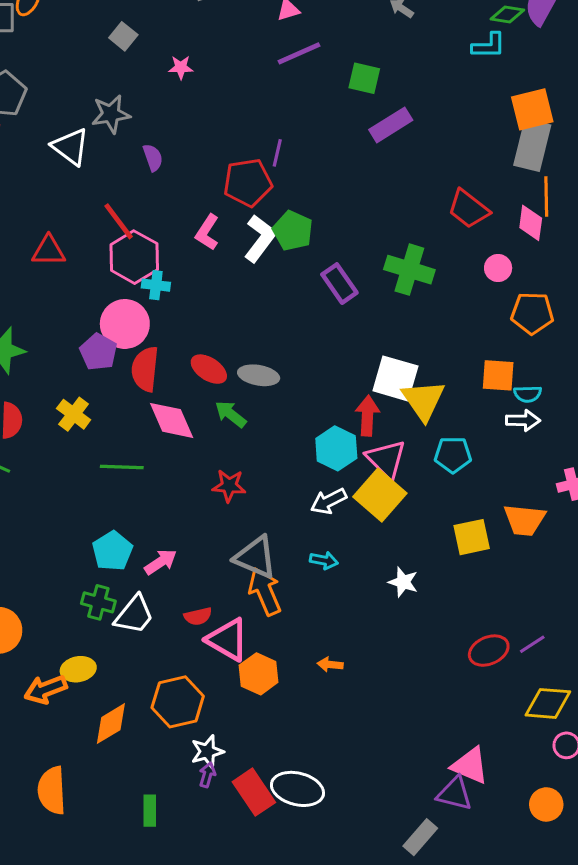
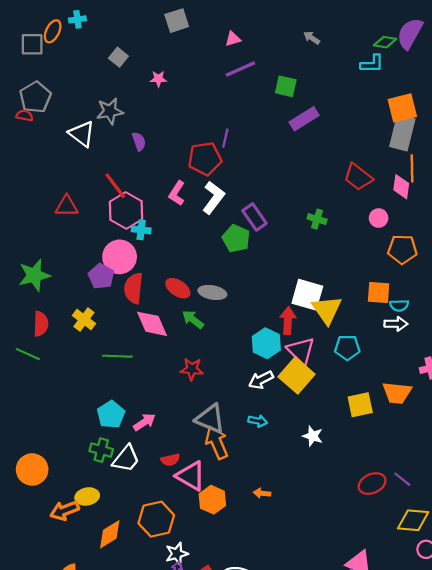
green pentagon: (293, 231) -> (236, 239), moved
green cross: (409, 270) -> (317, 219), size x0.6
purple rectangle: (339, 284) -> (254, 217), moved
purple line: (532, 644) -> (402, 479), turned 72

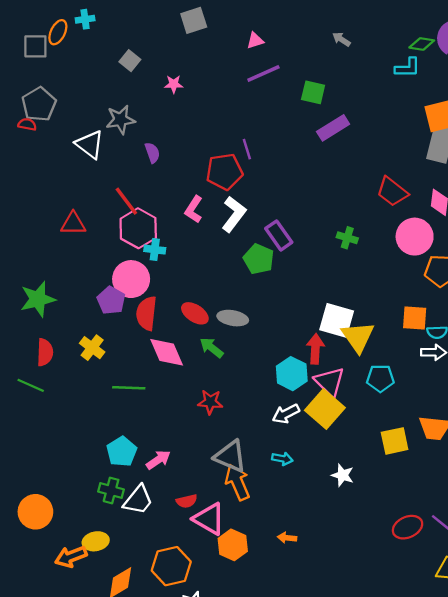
purple line: (225, 138) -> (247, 149), turned -30
pink circle: (379, 218) -> (415, 237), size x1.8

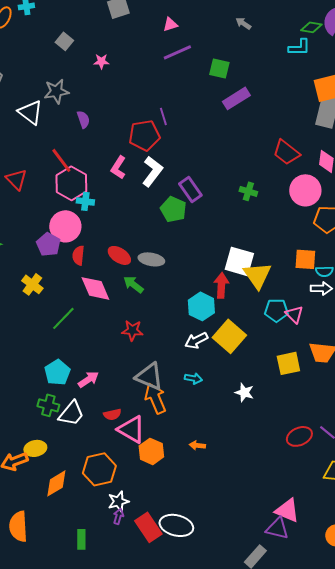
red triangle: (73, 224) -> (16, 179), turned 45
red semicircle: (146, 313) -> (78, 255), size x0.7
pink triangle: (330, 382) -> (294, 314), moved, size x0.7
green line: (129, 388) -> (63, 318), turned -48

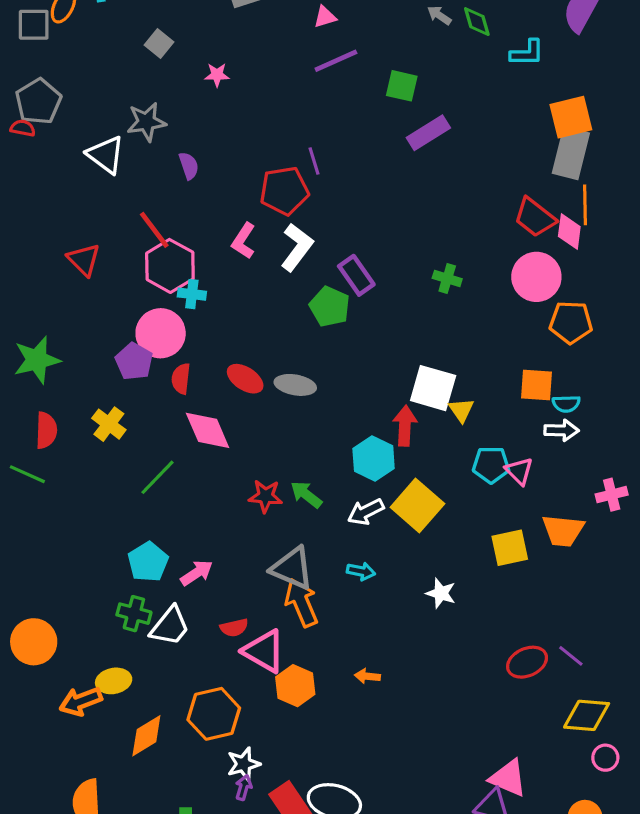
green diamond: (311, 27) -> (477, 22), moved, turned 65
red trapezoid: (286, 152) -> (535, 217), moved
yellow triangle: (257, 275) -> (461, 410), size x0.6
green arrow: (133, 284) -> (306, 495), moved

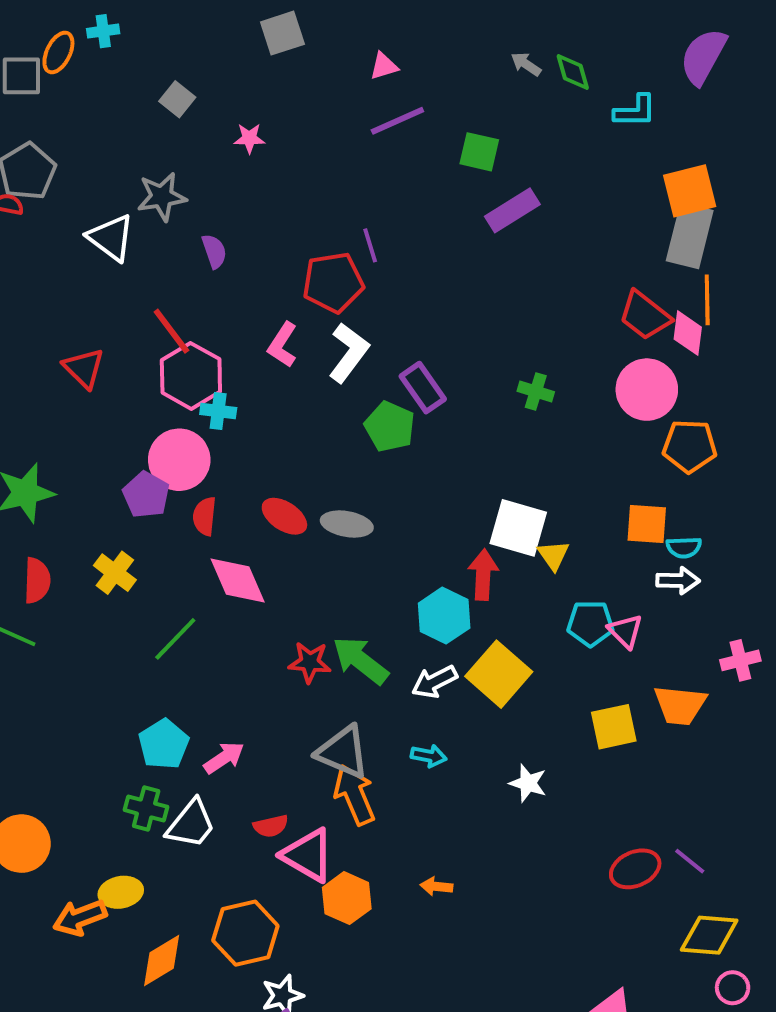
green arrow: (306, 495) -> (360, 660), size x1.4

